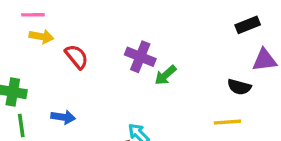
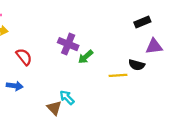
red semicircle: (77, 57) -> (24, 57), moved
yellow line: (227, 122) -> (118, 75), moved

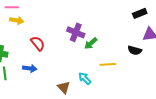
yellow line: (118, 75) -> (108, 64), moved
cyan arrow: (67, 97) -> (85, 78), moved

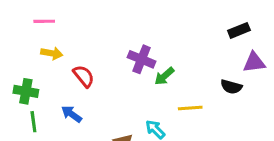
yellow arrow: (17, 20) -> (52, 53), moved
blue arrow: (30, 68) -> (72, 114), turned -152

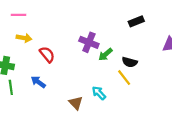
black rectangle: (239, 30) -> (136, 21), moved
black semicircle: (231, 87) -> (130, 62), moved
yellow line: (190, 108) -> (124, 78), turned 56

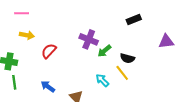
red semicircle: (47, 54) -> (49, 51), turned -98
blue arrow: (38, 82) -> (48, 87), moved
cyan arrow: (99, 93) -> (102, 80), moved

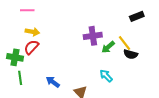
purple cross: (89, 39) -> (93, 36), turned -30
red semicircle: (49, 51) -> (31, 47), moved
yellow line: (122, 73) -> (124, 43), moved

